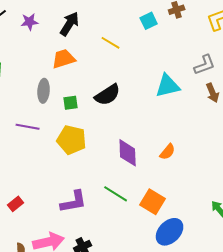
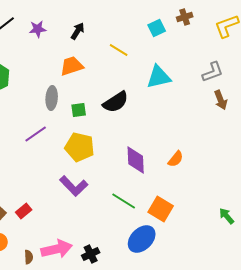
black arrow: (70, 24) -> (78, 31), size x0.7
cyan triangle: (168, 86) -> (159, 77), moved
purple line: (28, 127) -> (36, 134), turned -45
purple L-shape: (74, 202) -> (74, 186), moved, turned 56
blue ellipse: (170, 232) -> (142, 239), moved

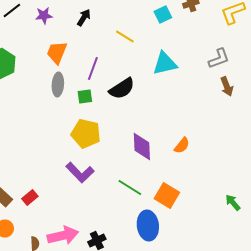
orange trapezoid: (72, 66) -> (57, 52), moved, turned -50
purple line: (36, 134) -> (93, 68), moved, turned -35
blue ellipse: (142, 239) -> (148, 226), turned -52

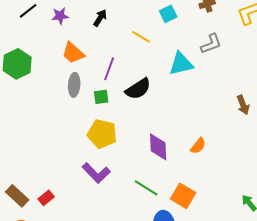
cyan square: (163, 14) -> (168, 14), moved
orange trapezoid: (57, 52) -> (73, 53), turned -70
gray L-shape: (219, 58) -> (211, 44), moved
brown arrow: (227, 86) -> (243, 105), moved

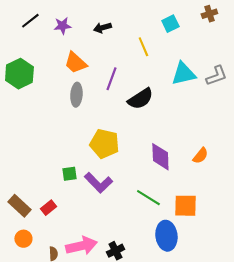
black arrow: (100, 18) -> (102, 28), turned -138
yellow line: (141, 37) -> (143, 47), turned 36
gray L-shape: (211, 44) -> (216, 76), moved
green square: (101, 97) -> (69, 174), moved
orange square: (183, 196) -> (185, 206), turned -30

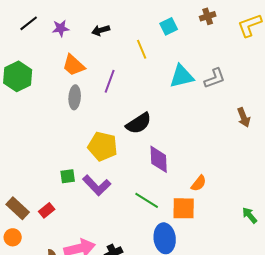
black semicircle: (140, 99) -> (139, 123), moved
orange semicircle: (200, 156) -> (199, 183), moved
orange circle: (23, 239) -> (13, 237), moved

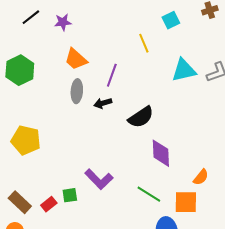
black arrow: (101, 30) -> (103, 103), moved
yellow pentagon: (103, 146) -> (26, 140), moved
green square: (68, 176) -> (70, 195), moved

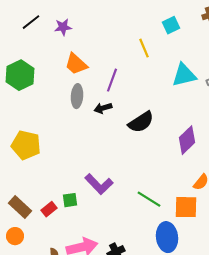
purple diamond: (161, 153) -> (187, 140), moved, turned 48

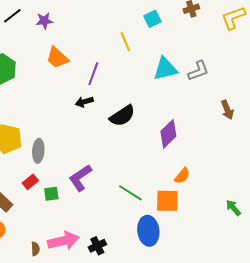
gray ellipse: (77, 96) -> (38, 151), moved
purple L-shape: (99, 184) -> (80, 178), turned 100
red rectangle: (49, 209) -> (30, 182), moved

